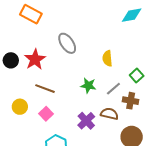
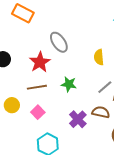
red star: (35, 59) -> (40, 62), moved
green star: (88, 86) -> (69, 84), moved
brown line: (45, 89) -> (37, 87), turned -30

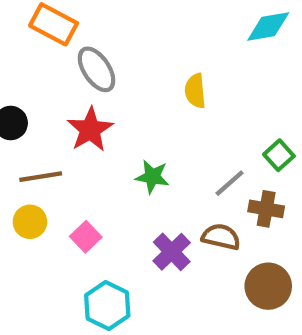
gray ellipse: (59, 42) -> (97, 69), moved
yellow semicircle: (99, 57) -> (195, 91), moved
brown line: (37, 87) -> (41, 177), moved

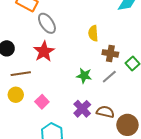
green star: (152, 177) -> (84, 76), moved
brown cross: (266, 209) -> (110, 53), moved
brown semicircle: (221, 237) -> (105, 112), moved

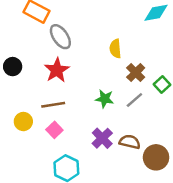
brown cross: (110, 53) -> (136, 73), turned 35
brown line: (21, 74) -> (53, 105), moved

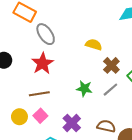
yellow semicircle: (115, 49) -> (94, 45), turned 112
yellow circle: (23, 122) -> (19, 117), moved
purple cross: (102, 138) -> (72, 123), moved

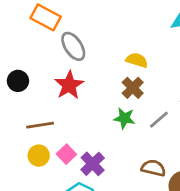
brown cross: (111, 65) -> (133, 88), moved
brown line: (39, 94) -> (40, 125), moved
purple cross: (72, 123) -> (93, 164), moved

